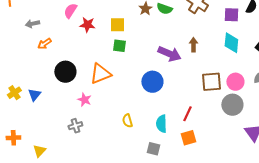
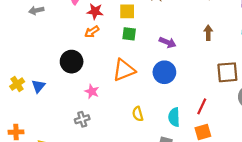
orange arrow: (44, 44) -> (92, 32), moved
purple arrow: (169, 54) -> (168, 42), moved, size x0.7
orange triangle: (100, 74) -> (124, 70), moved

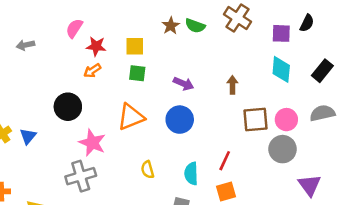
brown arrow: (208, 33) -> (232, 85), moved
pink star: (92, 91) -> (92, 143), size x1.5
gray cross: (82, 119) -> (81, 176), size x1.6

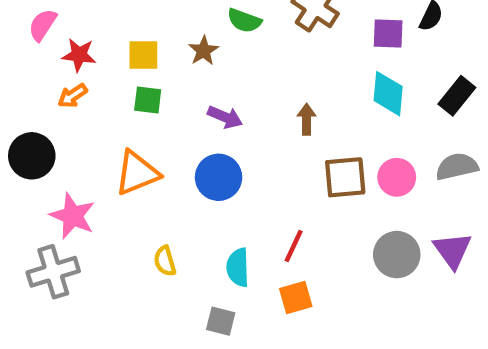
brown star: (171, 26) -> (204, 51), moved
gray circle: (283, 149) -> (397, 255), moved
purple triangle: (310, 185) -> (453, 250), moved

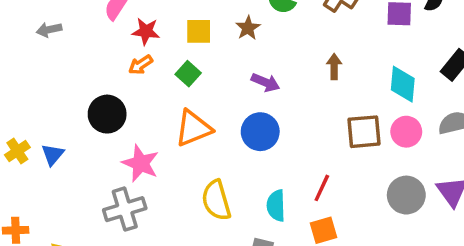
cyan diamond: (388, 94) -> (403, 84), moved
green square: (148, 100) -> (188, 74), moved, turned 35
brown arrow: (307, 119) -> (334, 67), moved
yellow semicircle: (165, 261) -> (216, 200), size x1.6

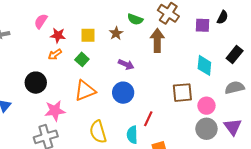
brown arrow: (334, 67) -> (157, 40), moved, size x1.6
pink circle: (406, 132) -> (206, 106), moved
pink star: (141, 163) -> (55, 111), turned -30
red line: (322, 188) -> (148, 119), moved

